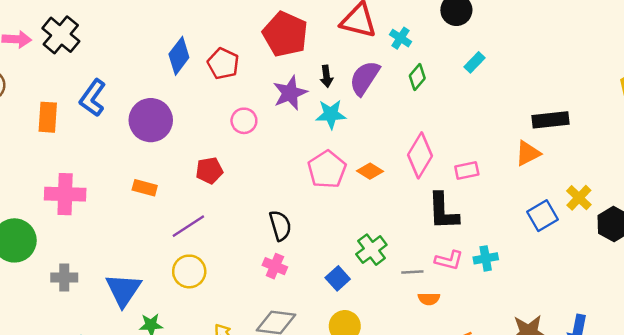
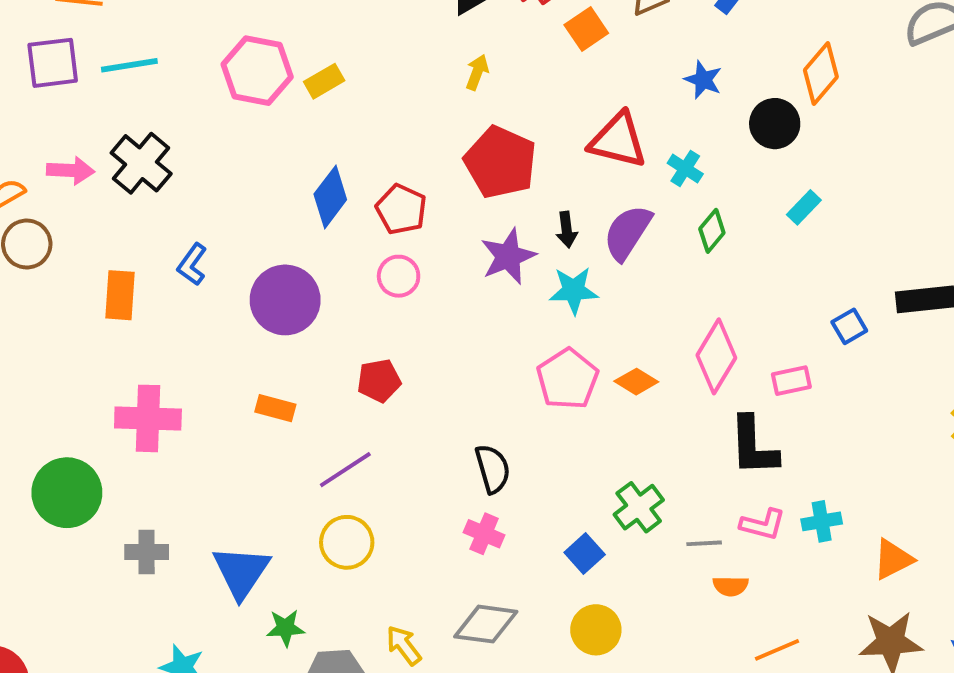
blue L-shape: (93, 98) -> (192, 264), size x0.7
pink circle: (244, 121) -> (399, 276), moved
orange triangle: (528, 153) -> (893, 559), moved
blue square: (543, 216) -> (849, 326), moved, size x0.7

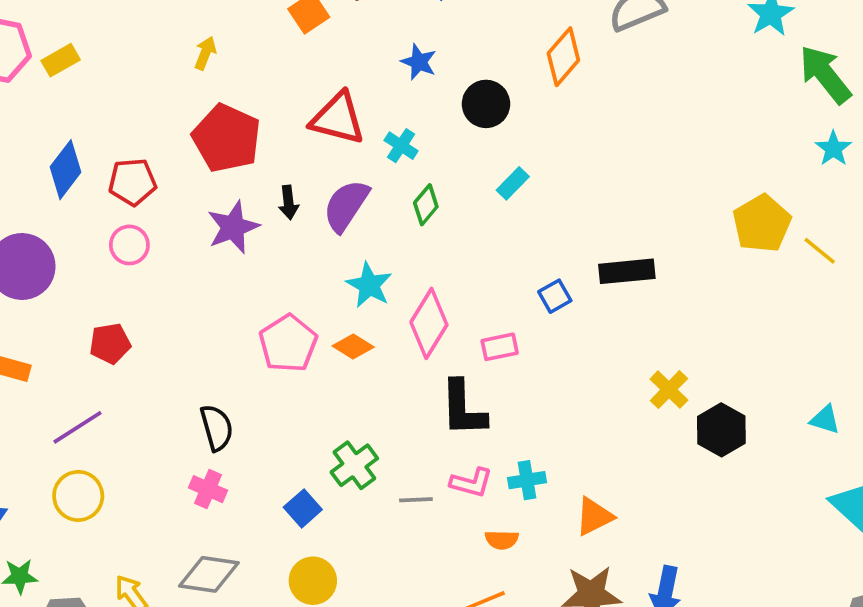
orange diamond: (821, 74) -> (563, 57), moved
red pentagon: (401, 209) -> (132, 182), turned -30
cyan star: (574, 290) -> (369, 285), moved, turned 30
orange semicircle: (731, 586) -> (502, 540), moved

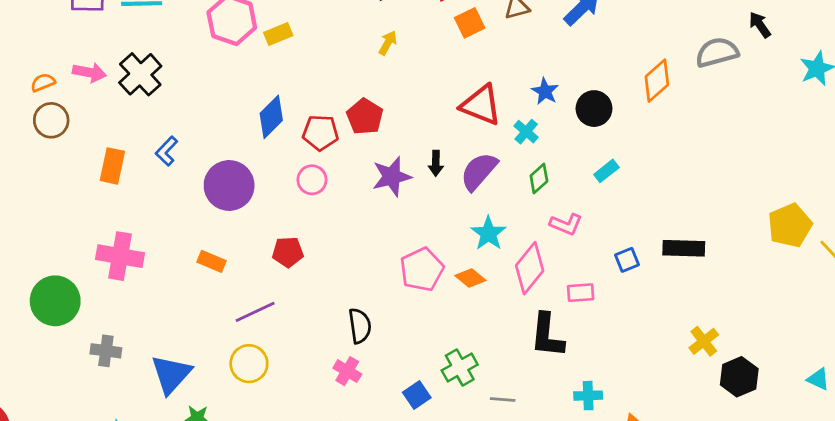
blue star: (419, 62) -> (545, 91), moved
red pentagon: (227, 138) -> (365, 117), moved, size x0.7
pink L-shape: (471, 483) -> (566, 224), moved

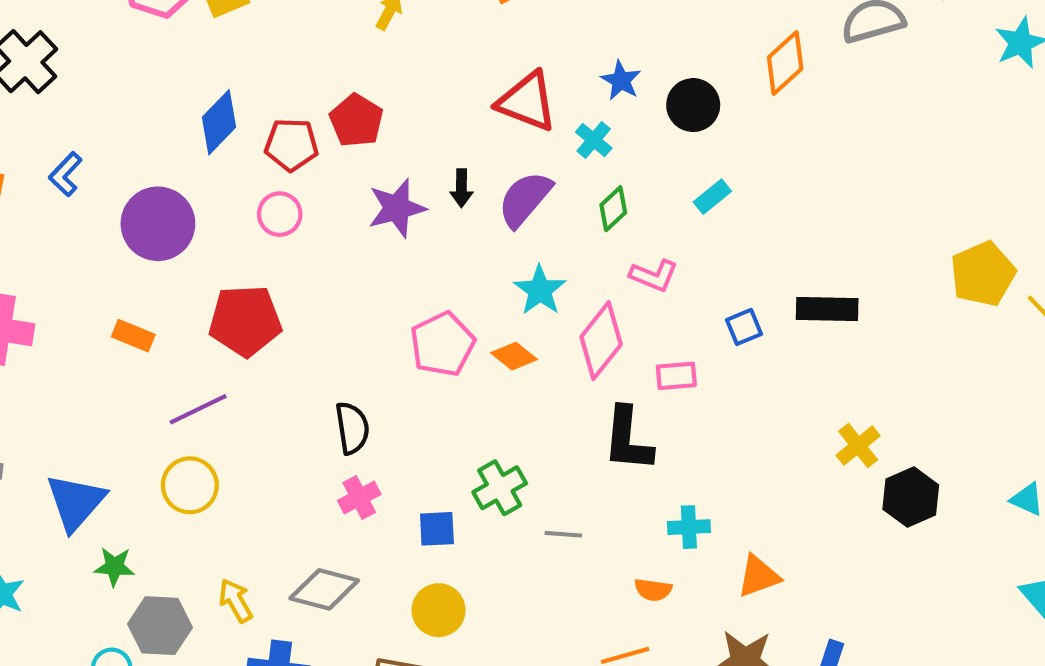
red pentagon: (288, 252) -> (245, 321), size x1.6
pink cross: (347, 371) -> (359, 497), moved, turned 32
blue square: (417, 395) -> (437, 529), turned 32

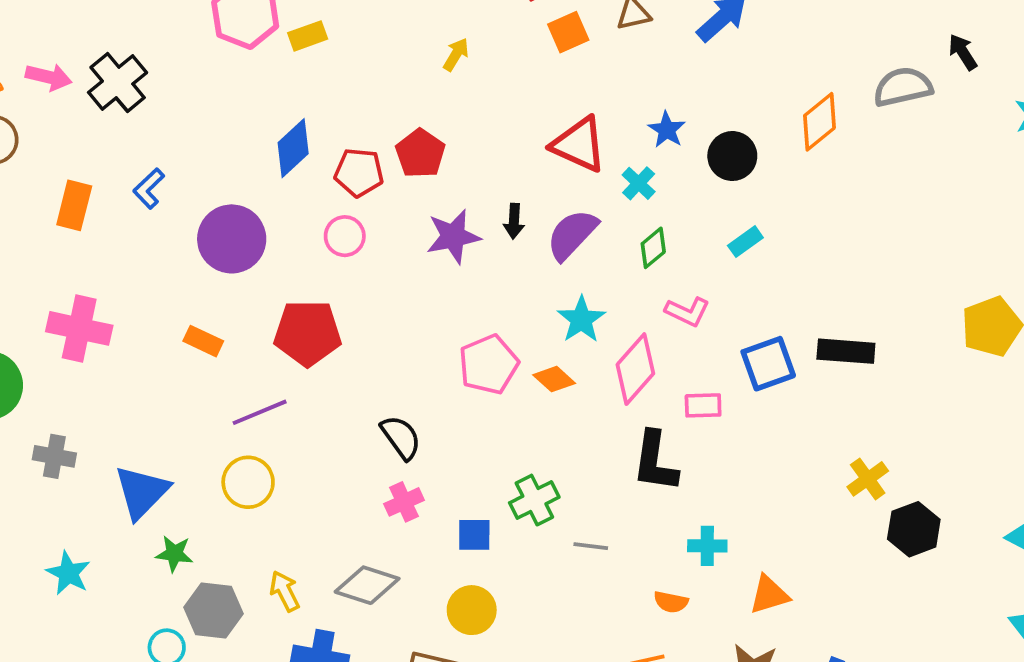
blue square: (744, 327) -> (768, 364), size x1.6
black semicircle: (352, 428) -> (401, 437), turned -30

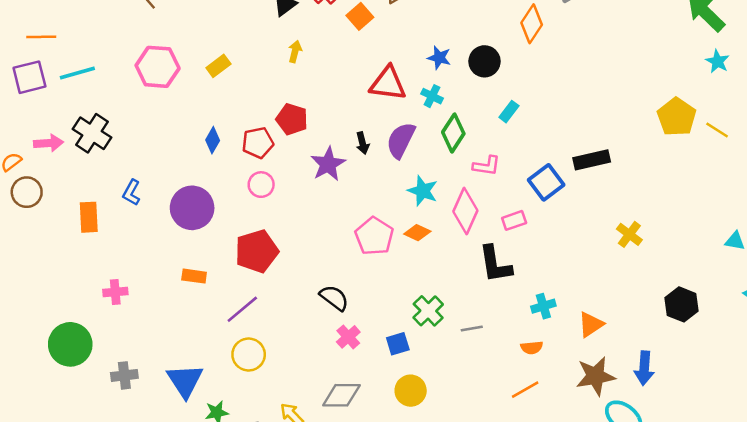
yellow rectangle: (308, 36) -> (218, 66), moved
blue diamond: (293, 148) -> (213, 140), size x0.7
green diamond: (653, 248) -> (453, 133), size x1.4
pink cross: (79, 328) -> (115, 292), size x0.6
black hexagon: (914, 529) -> (681, 304), moved

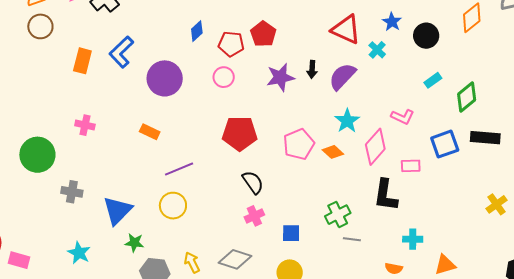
green diamond: (453, 133) -> (467, 97), moved
blue L-shape: (131, 193) -> (121, 52), size x1.5
red pentagon: (257, 251) -> (240, 133), moved
green cross: (428, 311) -> (338, 215), moved

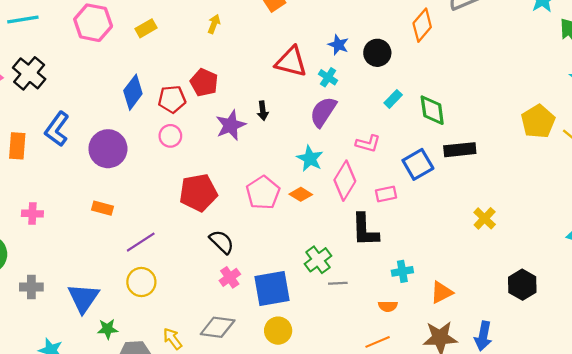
blue diamond: (197, 31) -> (133, 92), size x1.5
purple semicircle: (342, 76) -> (323, 112), moved
green diamond: (467, 97) -> (432, 110), turned -48
blue square: (291, 233) -> (272, 289), size x1.8

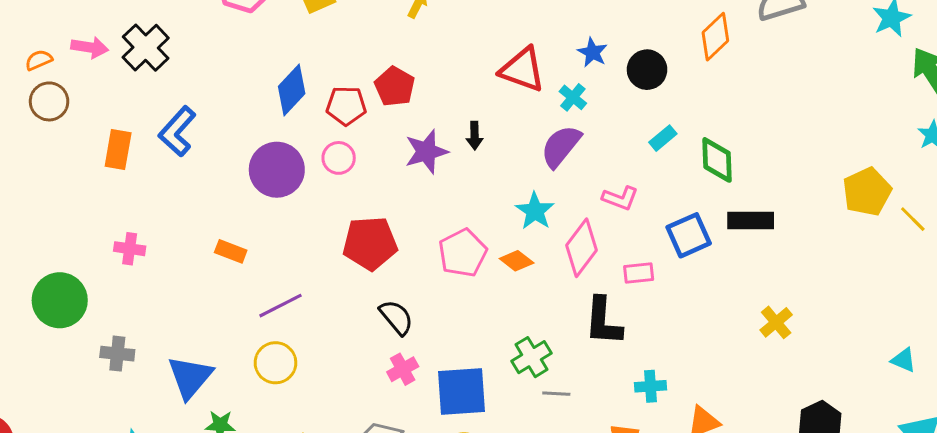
purple circle: (108, 149) -> (277, 170), moved

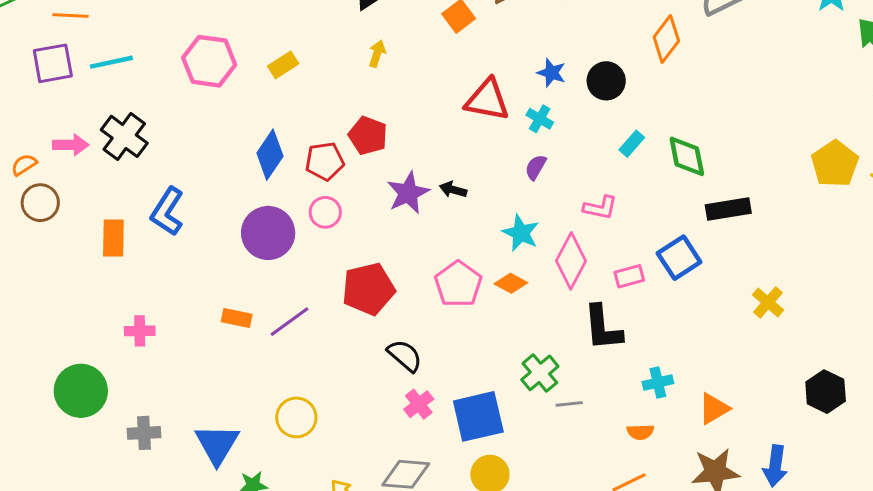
black arrow: (475, 136) -> (453, 190), moved, turned 116
purple semicircle: (561, 146) -> (536, 167), size x0.6
blue square: (689, 235) -> (679, 258), moved
purple line: (280, 306) -> (289, 322), moved

